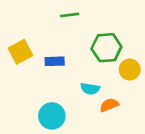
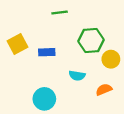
orange semicircle: (109, 105) -> (104, 90), moved

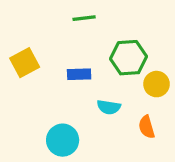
blue rectangle: (47, 52) -> (79, 74), moved
orange semicircle: (104, 90) -> (147, 127), turned -84

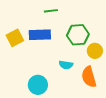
blue rectangle: (79, 74) -> (40, 35), moved, size x1.5
orange semicircle: (147, 127) -> (89, 77), size x1.5

